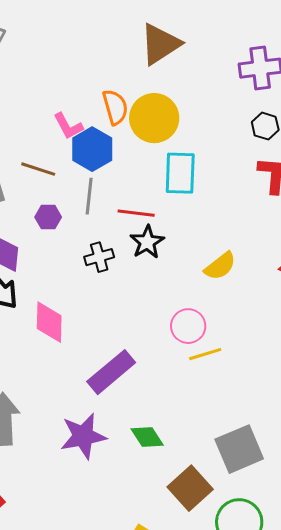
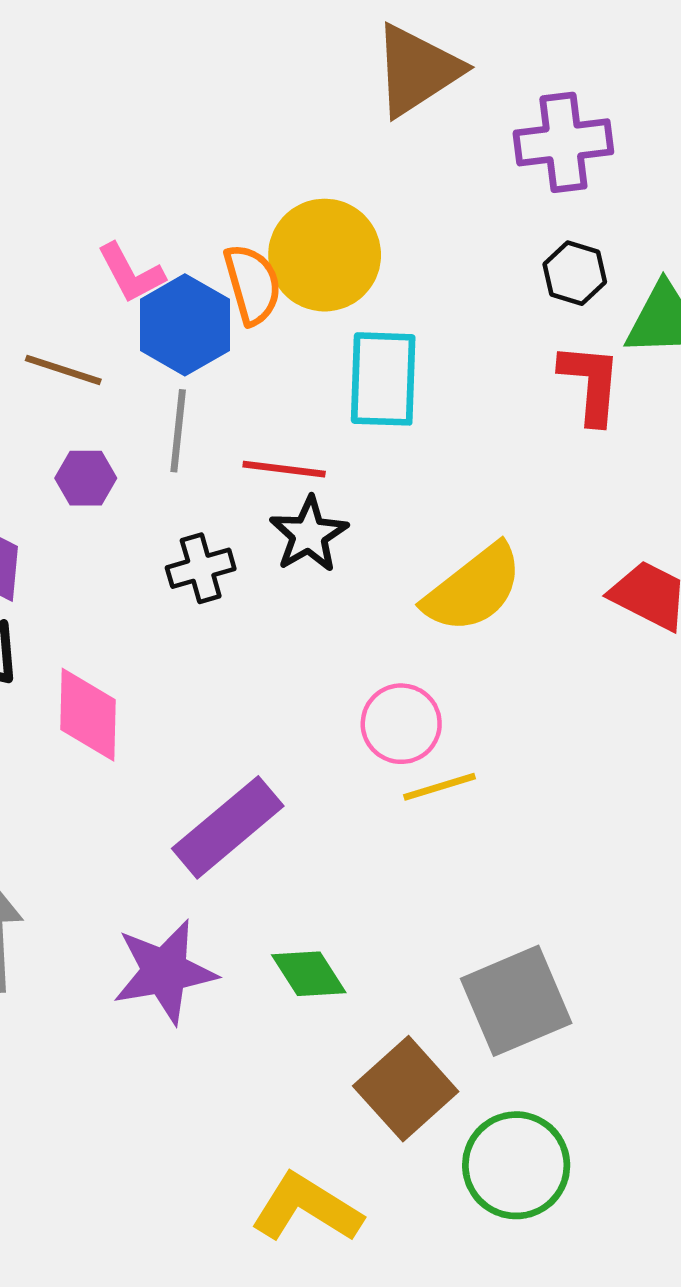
brown triangle: (160, 44) -> (417, 70), moved
orange semicircle: (115, 107) -> (252, 284), moved
yellow semicircle: (220, 266) -> (473, 589), size x1.4

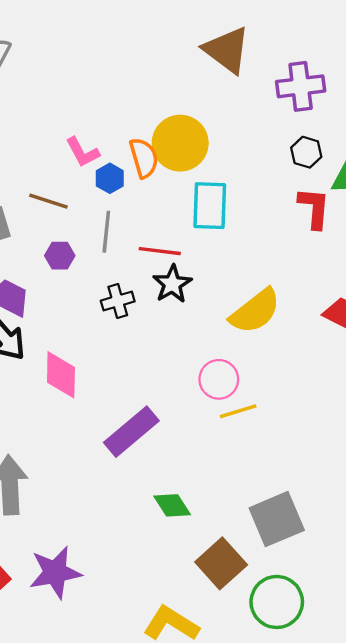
brown triangle: (417, 70) -> (227, 50), turned -50
blue hexagon: (185, 325) -> (110, 178), size x0.6
purple star: (165, 972) -> (55, 572), moved

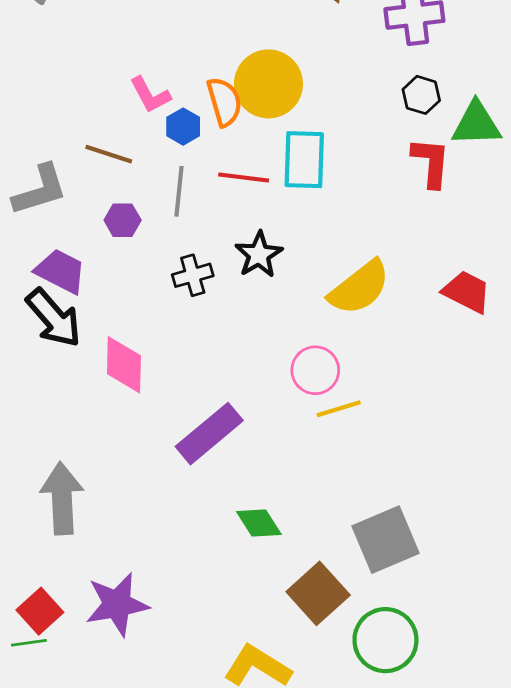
red line: (160, 251) -> (244, 178), moved

